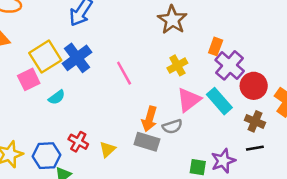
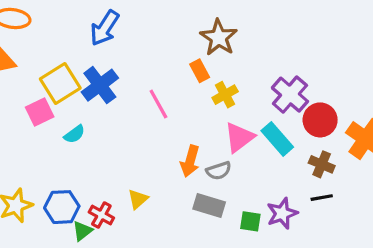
orange rectangle: (216, 46) -> (200, 71), moved, turned -48
red cross: (78, 142) -> (101, 215), moved
gray rectangle: (147, 142) -> (209, 205), moved

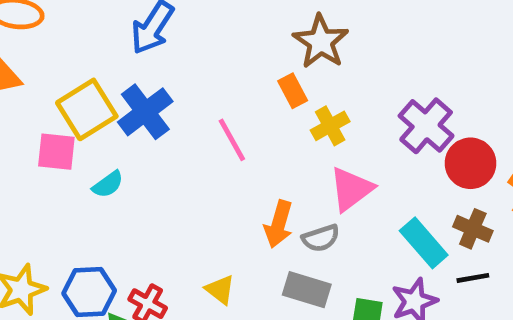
pink square: (40, 112) -> (56, 152), turned 32
cyan rectangle: (277, 139) -> (424, 243), moved
yellow triangle: (138, 199) -> (220, 290), moved, turned -40

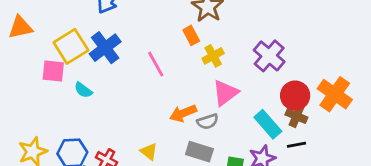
red circle: (470, 163) -> (295, 96), moved
cyan semicircle: (108, 184) -> (83, 90), turned 72
orange arrow: (279, 224) -> (183, 113), turned 52

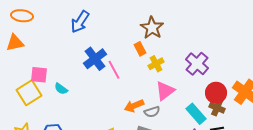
yellow square: (71, 46) -> (29, 93), moved
blue cross: (105, 48) -> (95, 59), moved

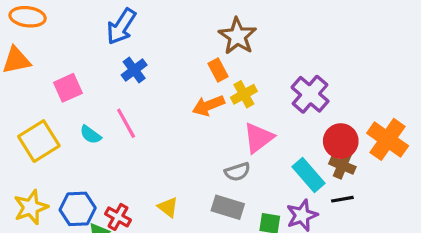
blue cross: (95, 59) -> (134, 70), moved, size x0.7
pink line: (114, 70) -> (126, 123), moved
pink square: (39, 75) -> (68, 88), moved, turned -30
orange arrow: (134, 106) -> (208, 106), moved

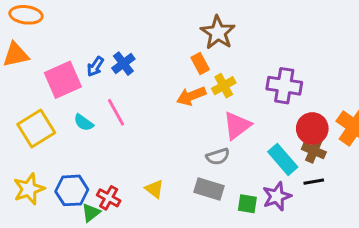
blue arrow: (121, 26) -> (95, 66), moved, size x0.6
pink square: (68, 88) -> (63, 80), size x1.4
purple cross: (310, 94) -> (284, 86), turned -32

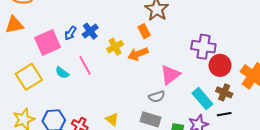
yellow cross: (224, 86) -> (115, 47), moved
red circle: (312, 128) -> (220, 65), moved

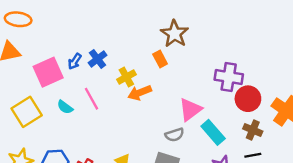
orange arrow: (138, 54) -> (140, 93), moved
cyan rectangle: (202, 99) -> (213, 132), moved

